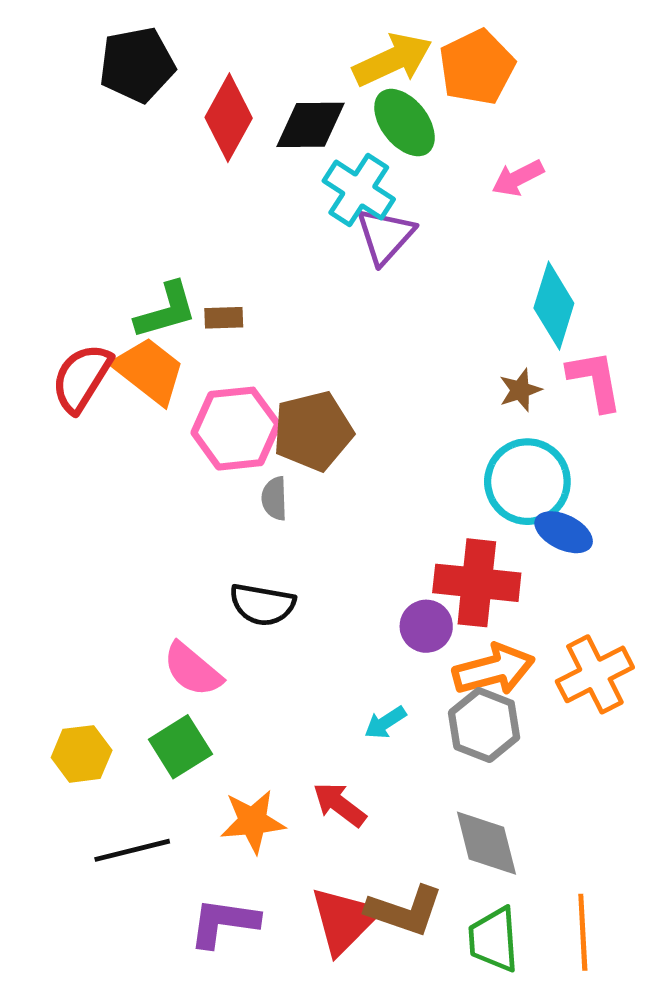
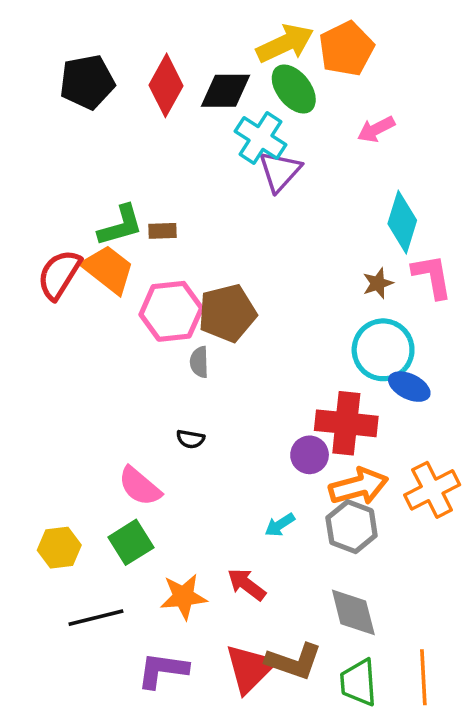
black pentagon: (137, 65) -> (87, 82), moved
black semicircle: (262, 605) -> (190, 439), size x0.6

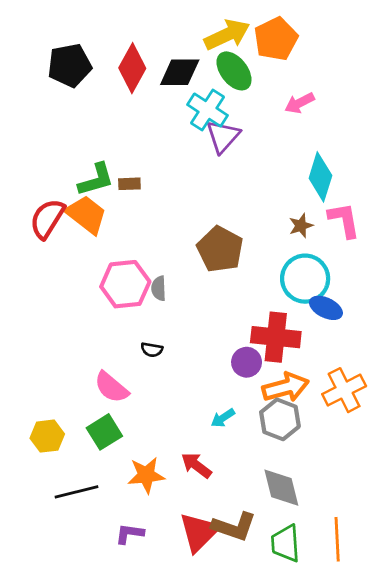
pink hexagon: (171, 311) -> (125, 284), moved
brown pentagon: (227, 313) -> (220, 249), moved, turned -30
purple L-shape: (162, 670) -> (129, 534), size x0.7

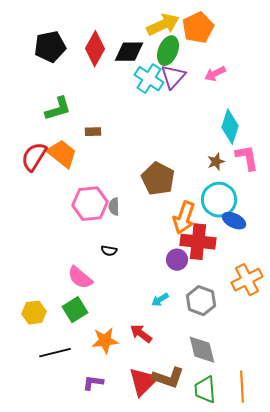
green ellipse: (234, 71) -> (168, 51), turned 60
purple triangle: (223, 136) -> (173, 77), moved
green L-shape: (96, 180) -> (58, 109), moved
orange arrow: (286, 387) -> (184, 218), moved, turned 124

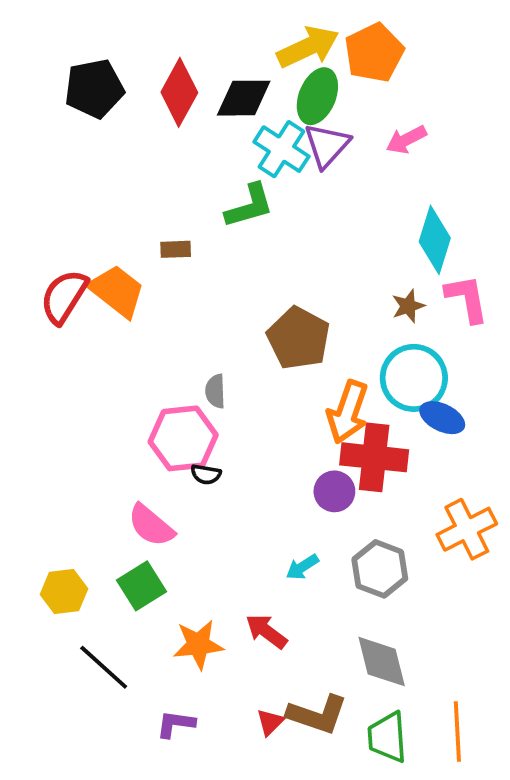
green L-shape: (58, 109) -> (249, 206), moved
pink hexagon: (90, 204) -> (183, 438), moved
black line: (55, 353) -> (104, 667), turned 56
red triangle: (143, 382) -> (270, 722), size x0.5

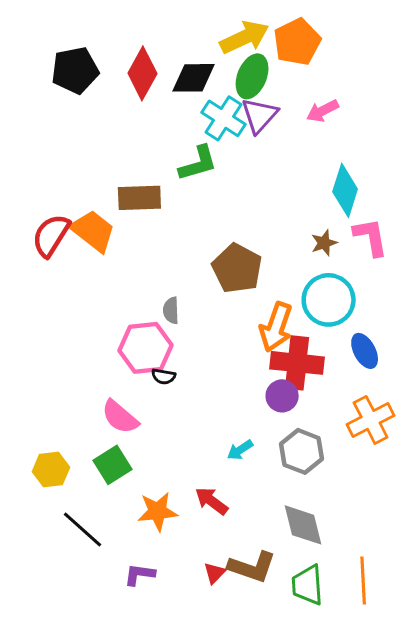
brown rectangle: (176, 249) -> (139, 198), size x1.8
blue ellipse: (442, 418) -> (365, 351), moved, turned 36
purple circle: (334, 491) -> (282, 396), moved

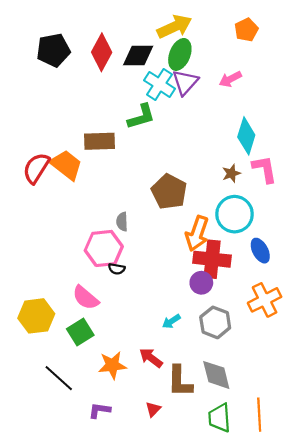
orange pentagon: (297, 42) -> (246, 30), moved, size x0.7
yellow hexagon: (51, 469) -> (36, 316), moved, size x1.4
brown L-shape: (252, 567) -> (180, 381), moved, turned 72

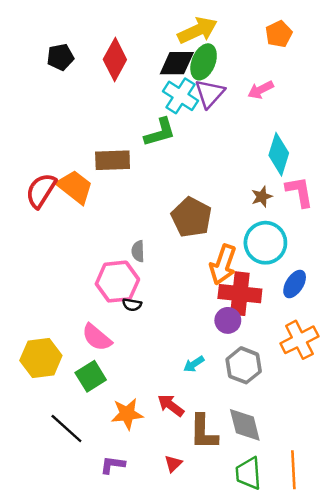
black pentagon: (53, 50) -> (60, 57), size x0.7
black diamond: (138, 56) -> (177, 63), moved
blue ellipse: (260, 251) -> (295, 284), turned 60

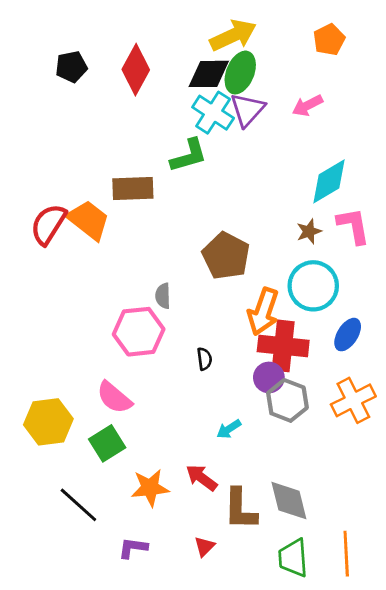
cyan diamond: (279, 154) -> (329, 181), turned 42
black semicircle: (132, 305) -> (204, 359), moved, turned -108
gray hexagon: (244, 365) -> (287, 400), moved

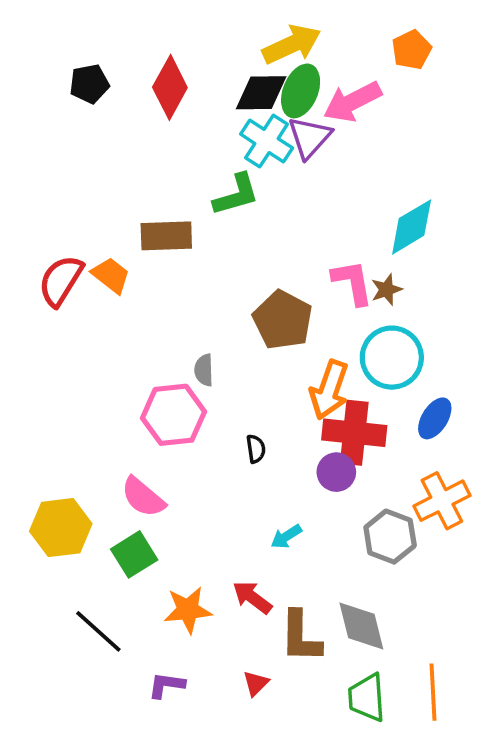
pink arrow: (308, 105) -> (352, 102), moved, size x1.5
orange trapezoid: (88, 220) -> (111, 275), size x0.7
pink L-shape: (353, 226) -> (352, 282), moved
gray hexagon: (287, 400) -> (390, 537), moved

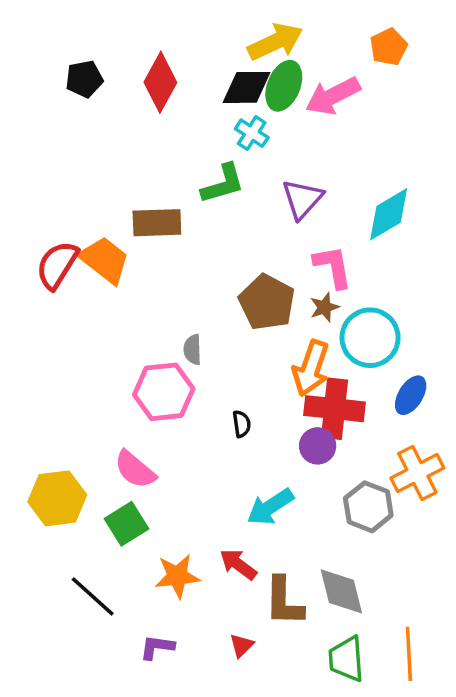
purple triangle: (310, 137) -> (302, 199), moved
cyan cross: (267, 141) -> (252, 133), size x0.7
orange trapezoid: (111, 275) -> (105, 260), size x1.4
brown star: (386, 290) -> (324, 307), moved
cyan arrow: (286, 537) -> (270, 507), size x1.6

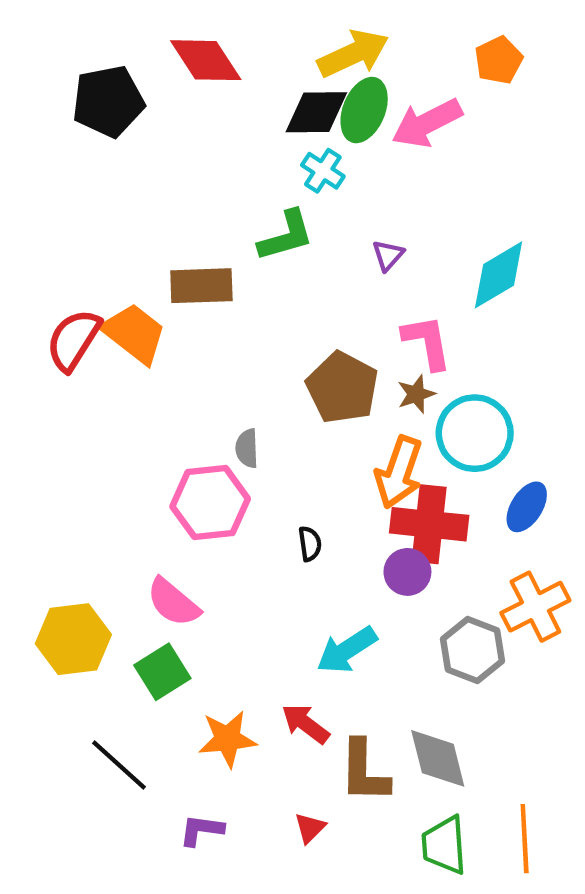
black pentagon: (84, 79) -> (108, 101), size x1.5
red diamond: (160, 82) -> (206, 60), moved, turned -62
purple triangle: (302, 199) -> (388, 255), size x0.6

